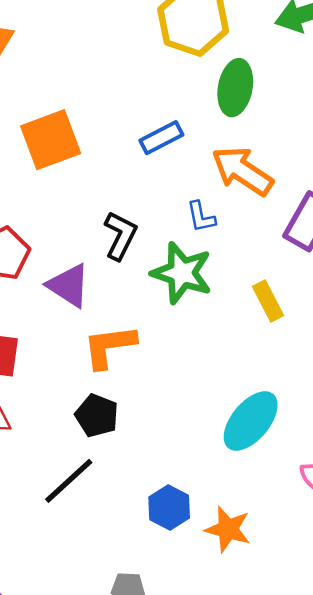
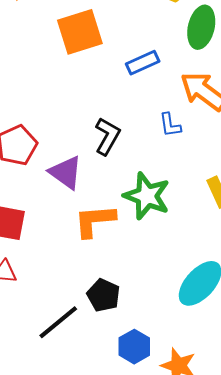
orange square: (51, 140) -> (80, 32), moved
green star: (182, 273) -> (147, 196), moved
black pentagon: (97, 416) -> (103, 295), moved

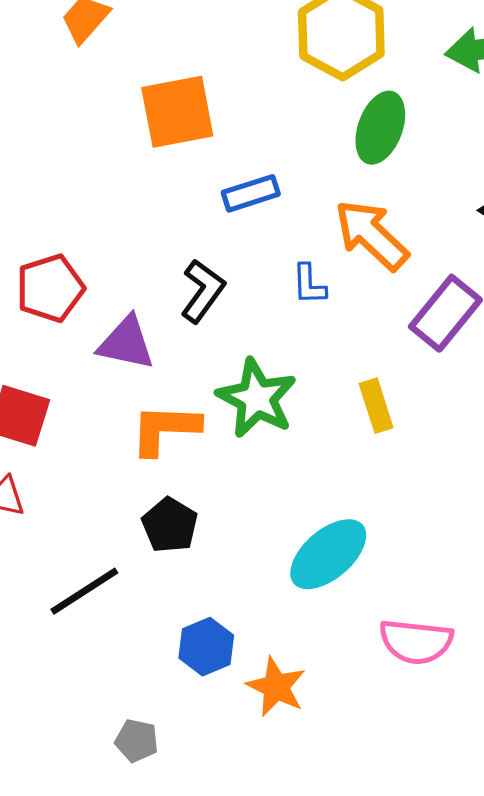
blue rectangle: (143, 63) -> (251, 193), moved
purple triangle: (66, 172) -> (126, 343), turned -30
black pentagon: (103, 295) -> (170, 525), moved

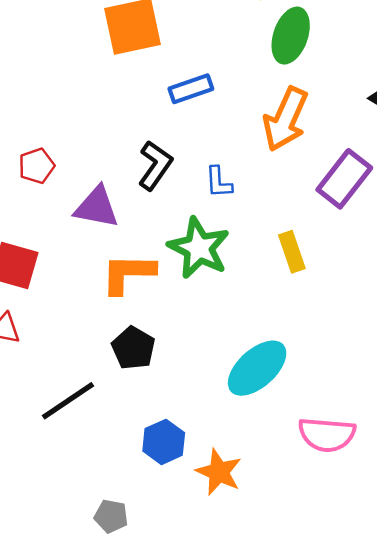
orange arrow: (371, 235) -> (285, 119), turned -108
blue L-shape: (309, 284) -> (219, 182), moved
red pentagon: (50, 288) -> (37, 166), size x0.7

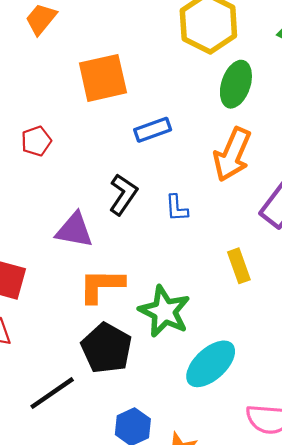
red pentagon: (37, 166) -> (36, 141), moved
green star: (199, 248) -> (164, 311), moved
black pentagon: (133, 348) -> (107, 348), size x1.4

